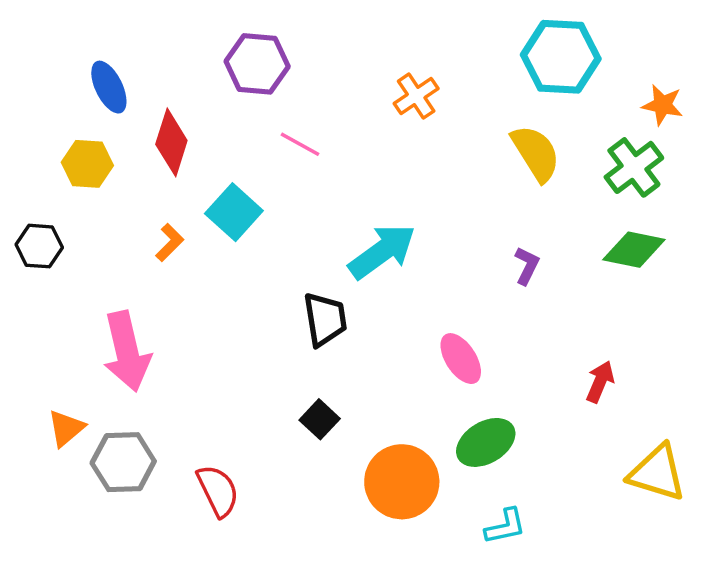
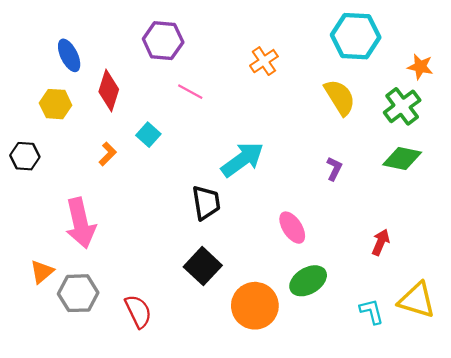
cyan square: (234, 212) -> (148, 135), size x0.7
black square: (320, 419) -> (203, 266), size x1.5
cyan L-shape: (505, 526) -> (372, 311), moved, turned -92

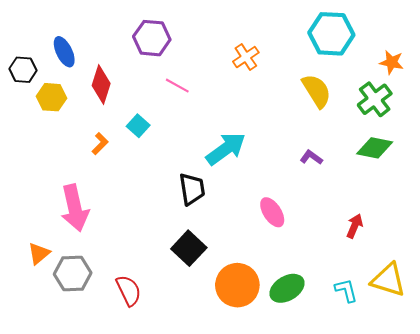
black hexagon: (25, 156) -> (23, 70), moved
purple L-shape: (334, 169) -> (311, 157), turned -80
green ellipse: (308, 281) -> (287, 288), moved

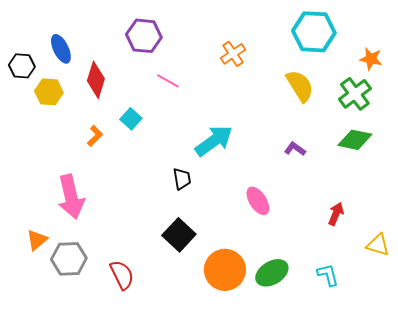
black trapezoid: (192, 189) -> (182, 179), size x0.7
yellow triangle: (388, 280) -> (378, 245), moved, size x0.7

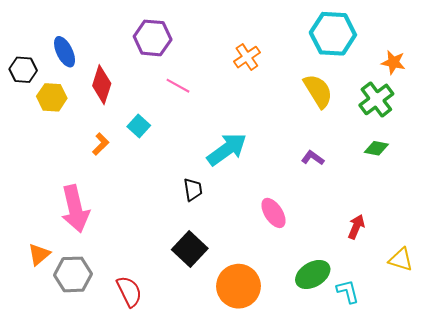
green diamond: (355, 140) -> (376, 148), size x0.7
green ellipse: (272, 273) -> (313, 274), moved

